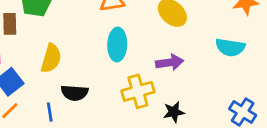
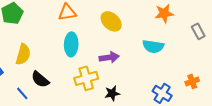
black semicircle: (75, 93) -> (40, 79), turned 36
blue line: (50, 112) -> (22, 93), turned -32

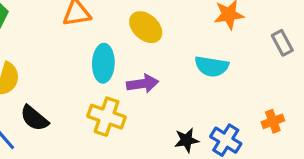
cyan ellipse: (71, 44) -> (103, 63), moved
yellow cross: (86, 78) -> (106, 117), turned 35
black star: (112, 93) -> (187, 140), moved

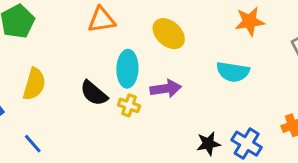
yellow cross: (106, 117) -> (129, 105), moved, size x0.6
black semicircle: (34, 118) -> (94, 93), moved

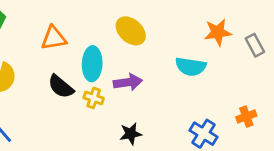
orange triangle: (101, 20) -> (54, 38), moved
orange star: (250, 21) -> (218, 32), moved
black star: (208, 144) -> (131, 134), moved

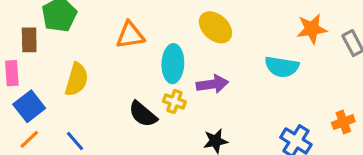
black semicircle: (61, 87) -> (143, 114), moved

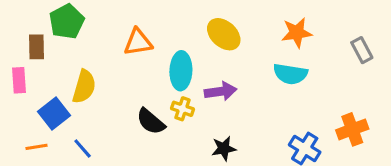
orange star: (312, 29) -> (297, 33), moved
blue square: (29, 106) -> (54, 114), moved
orange cross: (343, 122) -> (352, 129), size x1.4
orange line: (29, 139) -> (37, 147), turned 35

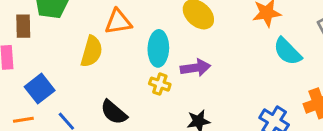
cyan semicircle: (290, 74) -> (287, 51), moved, turned 36
yellow semicircle: (84, 87) -> (92, 51), moved
black semicircle: (151, 121) -> (114, 112), moved

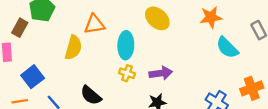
brown rectangle: (23, 26) -> (20, 28), turned 30
purple arrow: (195, 68) -> (161, 73), moved

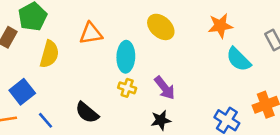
yellow semicircle: (73, 48) -> (49, 54), moved
purple arrow: (161, 73) -> (165, 88), turned 60

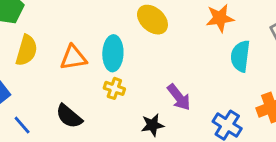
orange triangle: (91, 33) -> (73, 58), moved
cyan semicircle: (239, 59) -> (240, 56), turned 52
purple arrow: (165, 88) -> (179, 97), moved

